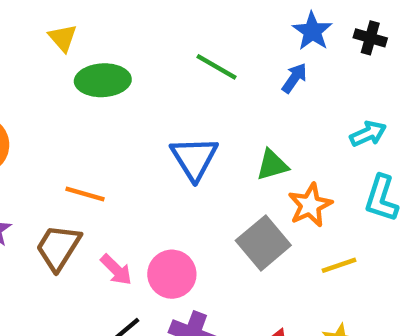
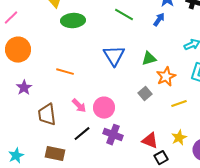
gray square: (263, 243) -> (145, 94), size x0.6
brown trapezoid: (58, 247) -> (47, 115), moved, turned -40

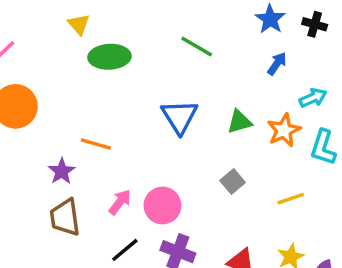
blue arrow: (159, 20) -> (277, 64), moved
orange star: (166, 77) -> (284, 130), moved
purple star: (24, 88) -> (62, 171), moved
pink arrow: (79, 106) -> (120, 202), turned -98

